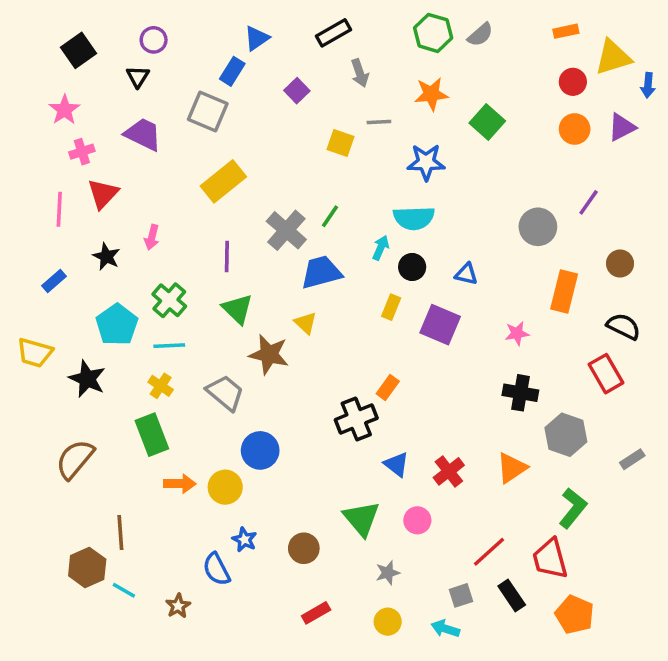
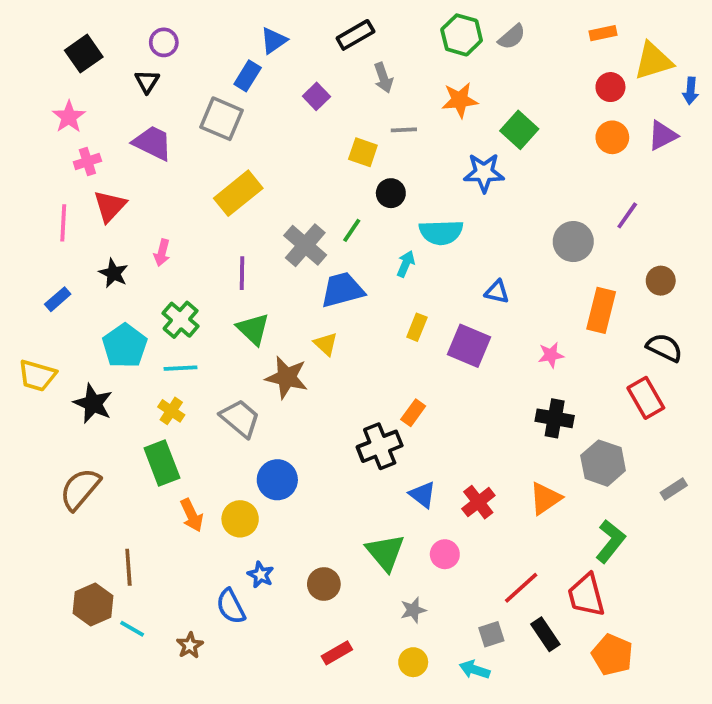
blue star: (426, 162) -> (484, 173), moved
black circle: (412, 267) -> (391, 193), moved
orange arrow: (180, 484) -> (192, 515), turned 64

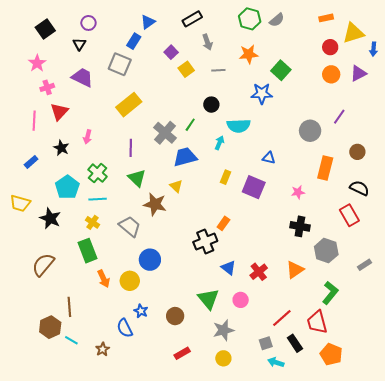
yellow square: (363, 152) -> (186, 69), moved, turned 35
gray star: (413, 610) -> (223, 330), size x1.5
cyan arrow: (475, 670) -> (276, 362), moved

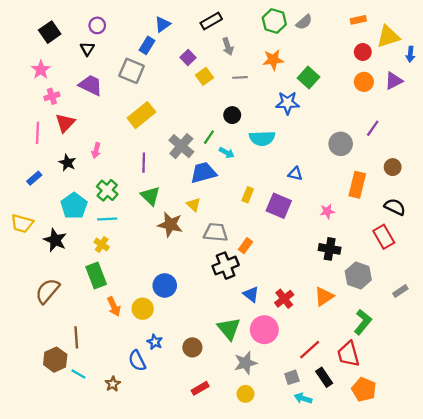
cyan arrow: (219, 143) -> (227, 153), moved, turned 96
gray trapezoid: (130, 226) -> (216, 232), moved, turned -35
pink circle: (241, 300) -> (264, 330), size x1.6

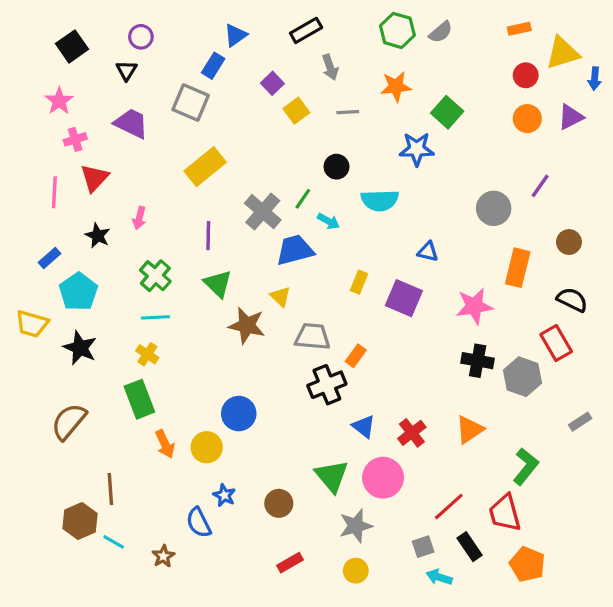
cyan pentagon: (74, 206) -> (78, 292), moved
pink star: (327, 211) -> (474, 306), size x1.6
gray hexagon: (358, 275) -> (522, 377), moved

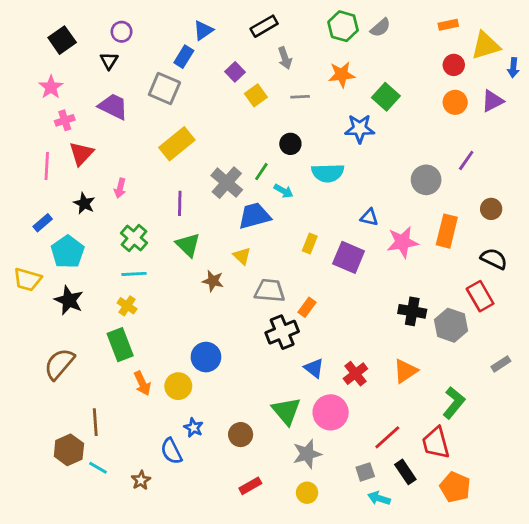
pink star: (474, 306) -> (403, 242), moved
brown star: (247, 325) -> (213, 281), size x0.7

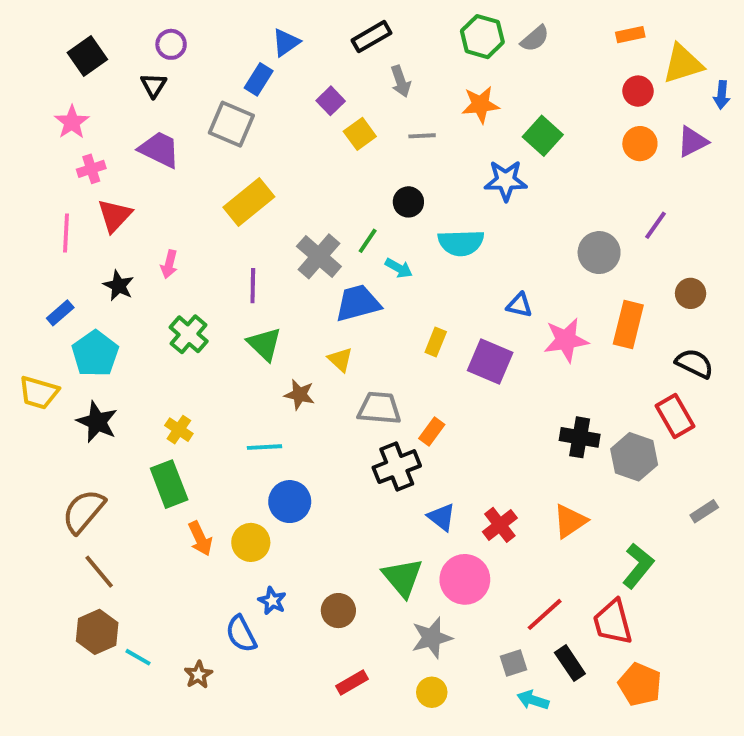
cyan line: (134, 274) -> (264, 447), moved
brown line: (95, 422) -> (99, 572), moved, turned -36

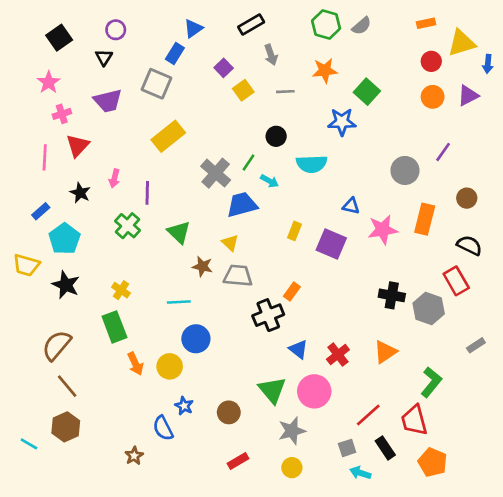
purple trapezoid: (159, 149) -> (108, 101), turned 140
purple line: (253, 286) -> (147, 193), moved
gray trapezoid: (379, 408) -> (238, 276), moved
cyan line: (138, 657) -> (29, 444), moved

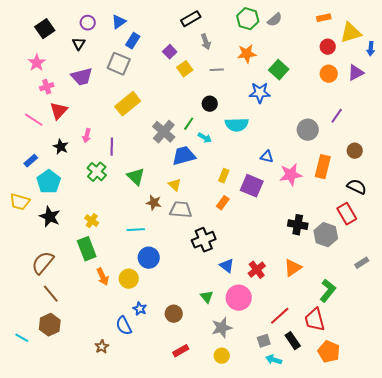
blue triangle: (193, 28) -> (119, 22), moved
pink line: (45, 157) -> (34, 120), turned -60
orange rectangle: (292, 291) -> (223, 203), moved
green triangle: (272, 390) -> (207, 297), size x0.6

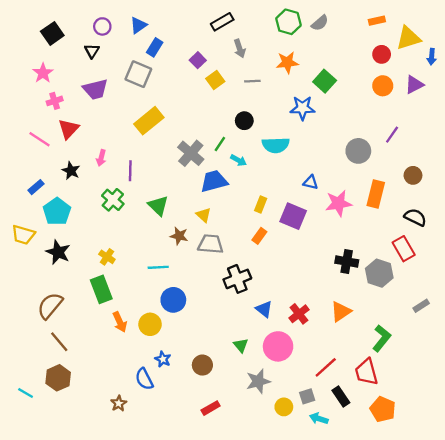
yellow circle: (222, 356) -> (284, 407), moved

